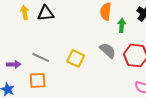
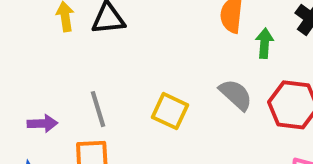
gray line: (41, 57) -> (98, 109), turned 48

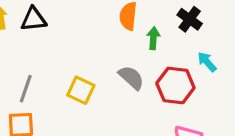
gray line: (98, 109) -> (26, 89), turned 36

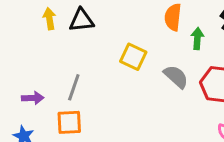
yellow square: (81, 90) -> (133, 57), moved

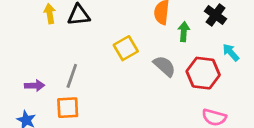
yellow square: (133, 57) -> (126, 48), turned 35

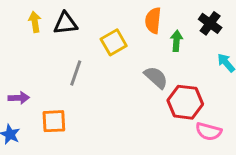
yellow square: (126, 48) -> (114, 42), moved
red hexagon: (203, 73) -> (185, 102), moved
gray line: (72, 76) -> (76, 73), moved

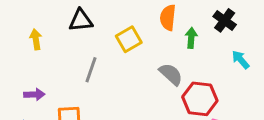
yellow arrow: (35, 22) -> (36, 39), moved

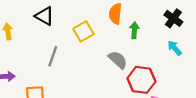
black triangle: (81, 20) -> (44, 16), turned 36
black cross: (225, 20) -> (173, 18), moved

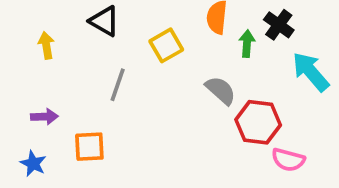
black cross: (173, 18) -> (279, 25), moved
cyan arrow: (175, 48) -> (311, 72), size x1.6

